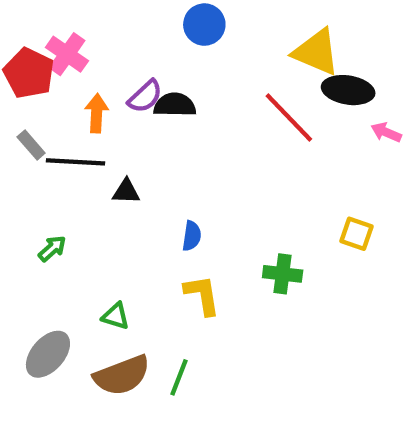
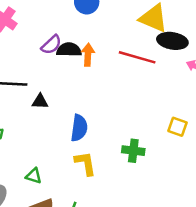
orange arrow: (97, 113) -> (88, 55), moved
red line: (289, 118) -> (137, 57), turned -30
blue semicircle: (192, 236) -> (79, 128), size x1.5

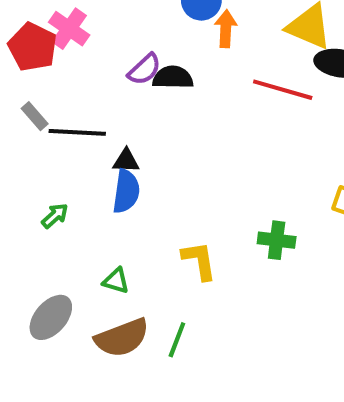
orange arrow: (88, 55) -> (226, 29), moved
blue semicircle: (79, 128) -> (126, 191), moved

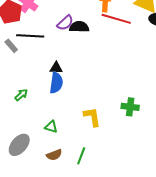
red line: (283, 90) -> (116, 19), moved
black line: (77, 132) -> (30, 36), moved
brown semicircle: (122, 338) -> (54, 155), size x0.6

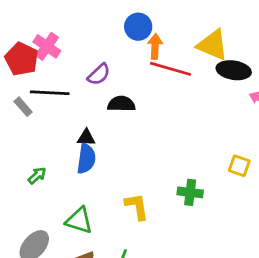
black semicircle: (79, 27) -> (121, 104), moved
green triangle: (51, 127) -> (79, 220), size x1.5

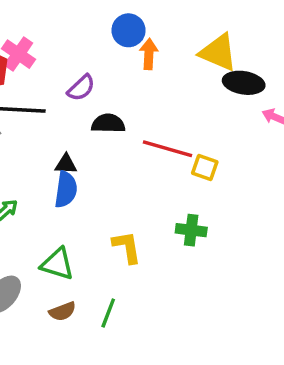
red line: (170, 69) -> (167, 149), moved
yellow square: (239, 166) -> (205, 167), moved

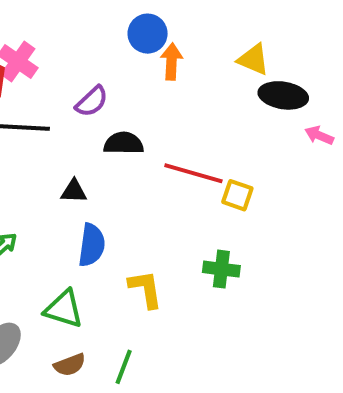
yellow triangle: (218, 52) -> (253, 60), size x0.7
blue semicircle: (66, 189) -> (92, 245), moved

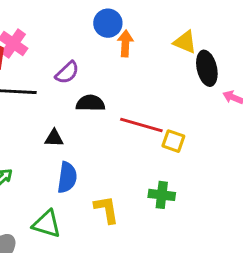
black ellipse: (283, 95) -> (207, 68), turned 68

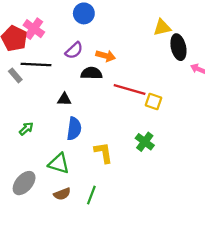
blue circle: (108, 23) -> (84, 13), moved
yellow triangle: (185, 42) -> (162, 28), turned -36
orange arrow: (125, 44) -> (106, 56), moved, turned 102
green cross: (162, 195) -> (145, 142), turned 30

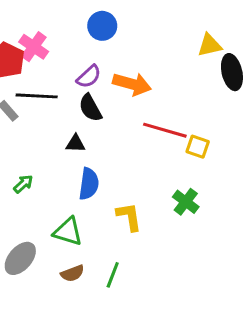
orange arrow: (106, 56) -> (132, 84), size x1.4
black semicircle: (91, 73) -> (90, 108), moved, turned -120

